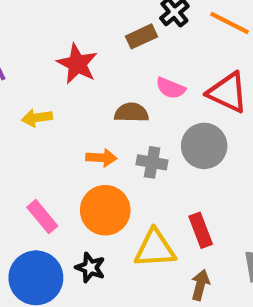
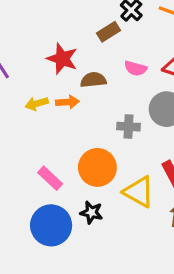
brown semicircle: (131, 113) -> (93, 80), moved
orange arrow: (101, 158) -> (67, 102), moved
yellow triangle: (155, 249) -> (139, 192), turned 40

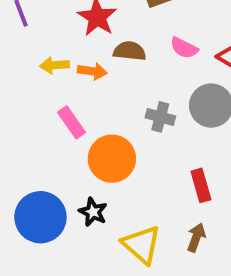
pink rectangle: (50, 178) -> (72, 122), moved
yellow triangle: (139, 192) -> (142, 245), moved

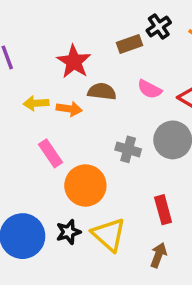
black star: (93, 212) -> (68, 232), turned 30
yellow triangle: (142, 245) -> (109, 234), moved

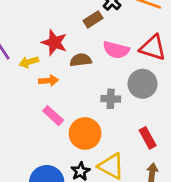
pink semicircle: (150, 89) -> (116, 50), size x1.4
yellow arrow: (36, 103) -> (29, 62), moved
orange arrow: (69, 109) -> (48, 81), moved

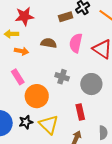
red star: (54, 42) -> (24, 16), moved, turned 30
pink semicircle: (116, 50) -> (76, 43), turned 72
gray circle: (143, 84) -> (91, 84), moved

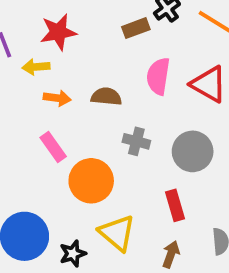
brown semicircle: (49, 43) -> (106, 97), moved
black star: (26, 122) -> (73, 254), moved

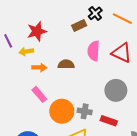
gray cross: (136, 141) -> (85, 111), moved
red rectangle: (175, 205) -> (109, 121), turned -49

